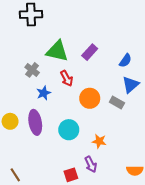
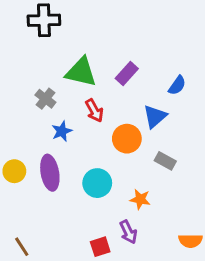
blue triangle: (131, 85) -> (155, 116), moved
gray rectangle: (117, 102) -> (165, 161), moved

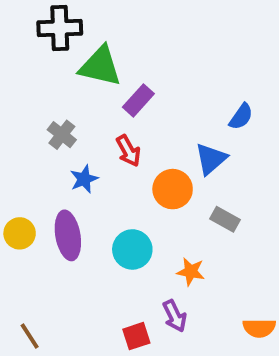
green triangle: (81, 72) -> (100, 66), moved
purple rectangle: (127, 74) -> (138, 100), moved

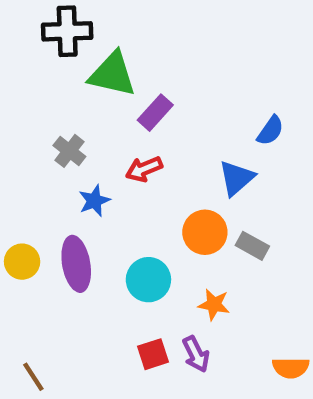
red arrow: (128, 151) -> (144, 169), turned 96
orange circle: (173, 189) -> (205, 232), moved
red square: (136, 336) -> (153, 354), moved

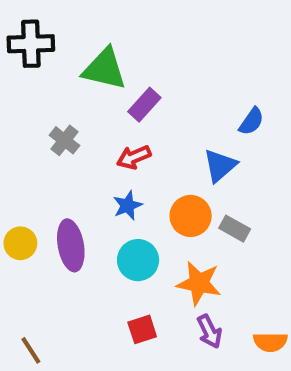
black cross: (67, 31) -> (31, 44), moved
blue star: (94, 201) -> (128, 205), moved
orange star: (214, 304) -> (199, 283), size x1.5
purple arrow: (196, 354) -> (209, 331), moved

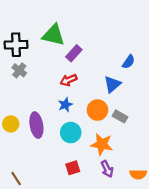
black cross: (31, 44) -> (16, 45), moved
gray cross: (64, 140) -> (19, 70), moved

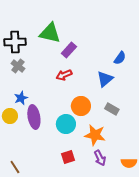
blue star: (65, 105) -> (21, 98), moved
orange circle: (97, 110) -> (81, 106), moved

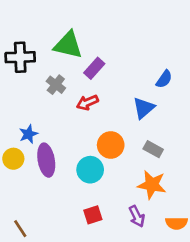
gray cross: (18, 66) -> (56, 85), moved
orange star: (95, 135) -> (152, 185), moved

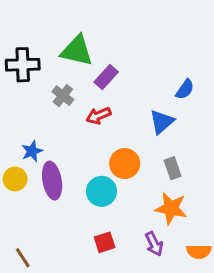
gray rectangle: (153, 149) -> (173, 168), turned 42

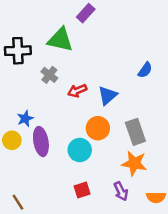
purple rectangle: (106, 77) -> (86, 13), moved
blue triangle: (162, 122) -> (108, 95), moved
gray rectangle: (173, 168) -> (135, 132), size x1.5

